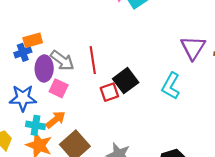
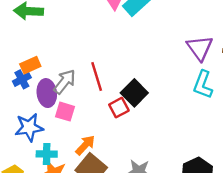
gray arrow: (62, 60) -> (65, 82), turned -80
cyan L-shape: (171, 86) -> (203, 85), moved
orange arrow: (56, 120) -> (85, 145), moved

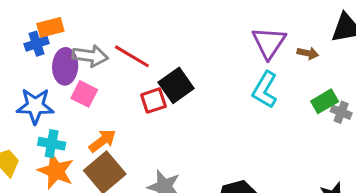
red line: (97, 77) -> (132, 56), turned -52
gray arrow: (65, 82) -> (90, 56), turned 50

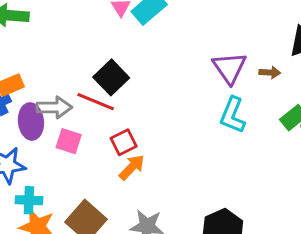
black square: (176, 85) -> (111, 77), moved
pink square: (84, 94) -> (69, 141), moved
orange arrow: (103, 141) -> (132, 167), moved

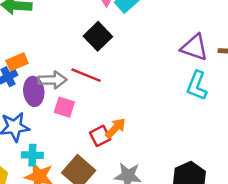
purple triangle: (230, 68) -> (194, 47), turned -36
black square: (111, 77) -> (98, 36), moved
red square: (124, 142) -> (100, 136), moved

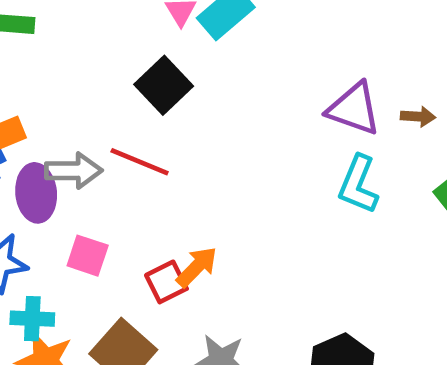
pink square: (64, 107) -> (88, 256), moved

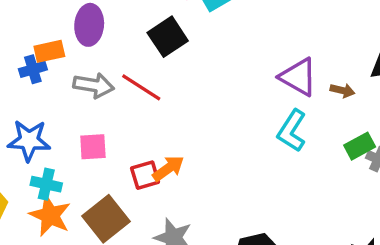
purple ellipse: (36, 193) -> (89, 25), moved
pink square: (88, 256) -> (93, 147), turned -32

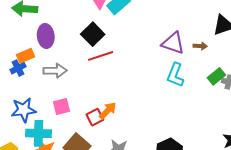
red line: (141, 87) -> (101, 56), moved, turned -40
cyan cross: (46, 184) -> (38, 133), size x1.4

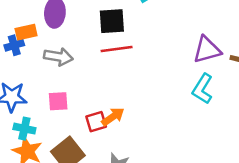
black square: (93, 34) -> (112, 21), turned 30
purple triangle: (173, 43) -> (207, 50), turned -45
cyan cross: (38, 133) -> (24, 129), size x0.7

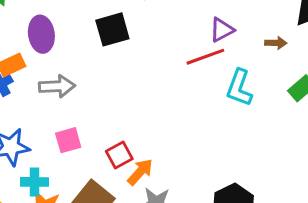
red line: (117, 49) -> (205, 57), moved
purple triangle: (207, 50) -> (222, 30), moved, size x0.7
orange arrow: (113, 117) -> (140, 172), moved

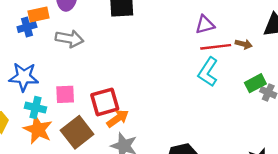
red line: (205, 57) -> (216, 47), moved
pink square: (68, 140) -> (65, 94), moved
red square: (119, 155) -> (105, 102), size x1.4

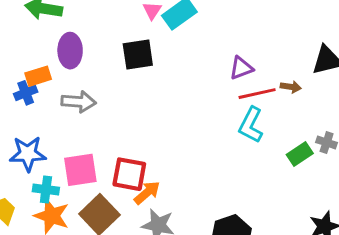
green rectangle: (255, 83) -> (300, 154), moved
pink square: (65, 94) -> (80, 170), size x1.4
red square: (105, 102) -> (129, 174), turned 32

